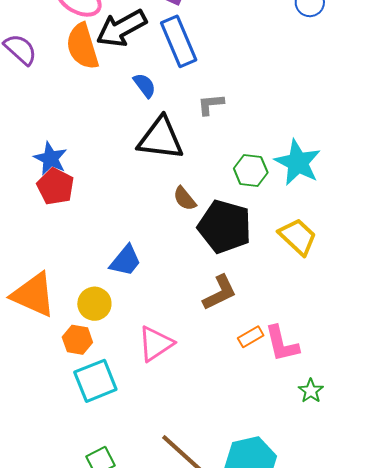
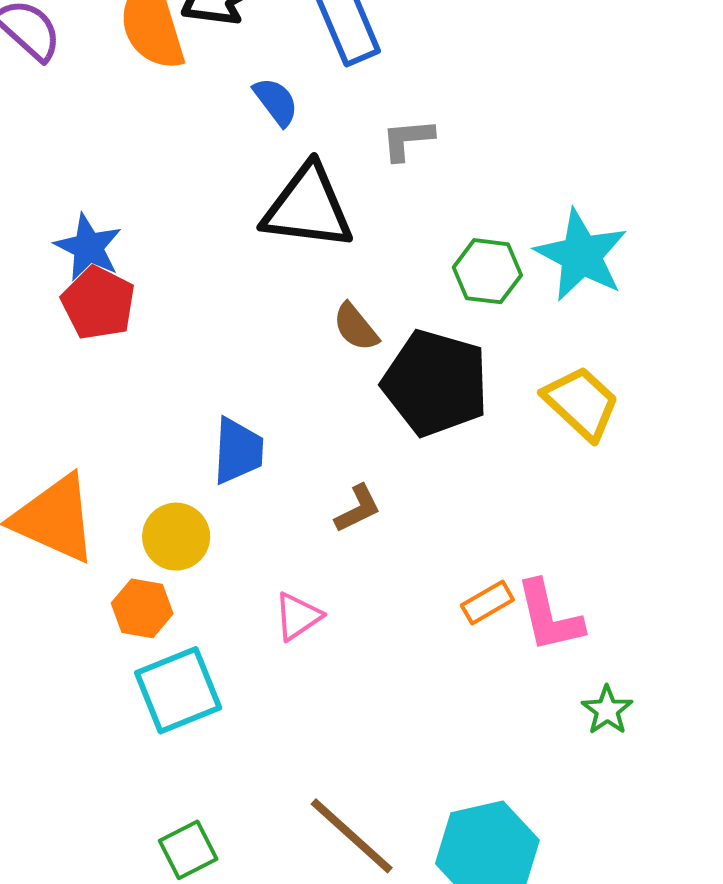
blue trapezoid: (126, 261) -> (238, 451), turned -36
brown L-shape: (220, 293) -> (358, 509), moved, size x0.7
pink triangle: (156, 344) -> (298, 616), size x0.7

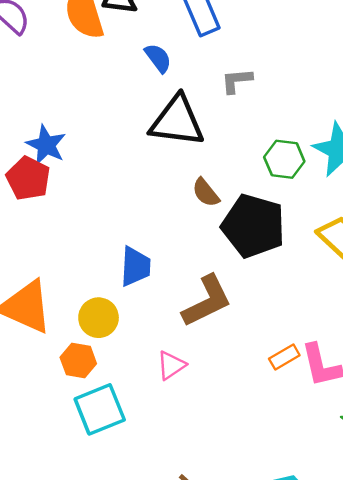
red pentagon: (98, 303) -> (28, 178), moved
brown L-shape: (358, 509) -> (207, 301), size x1.8

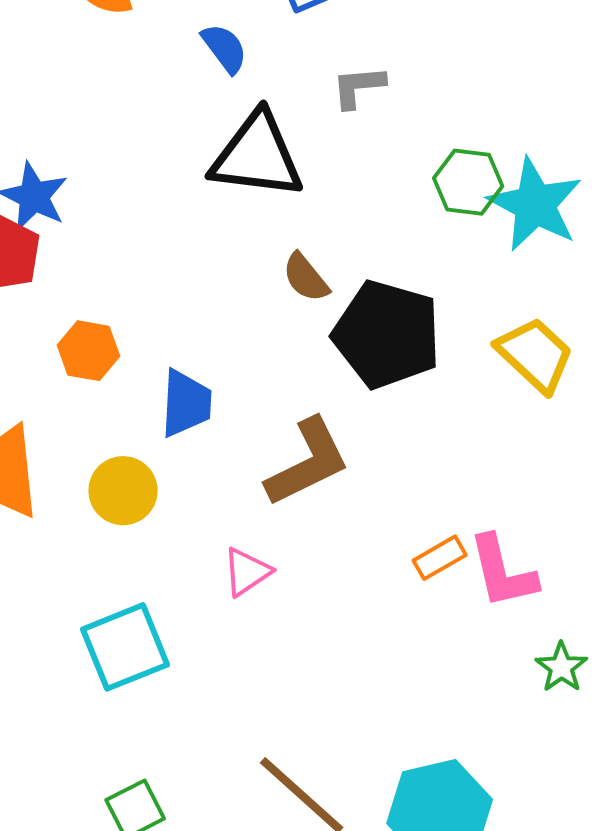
green hexagon: (284, 159) -> (468, 182), moved
orange hexagon: (78, 361) -> (89, 351), moved

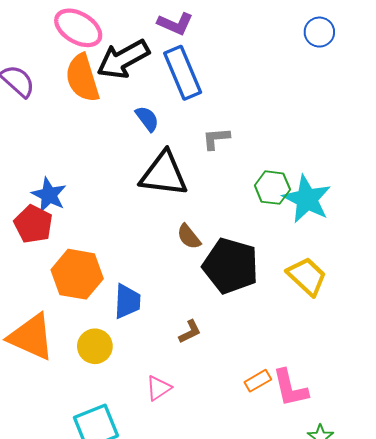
orange hexagon: (89, 351) -> (77, 274), size x1.6
brown L-shape: (308, 462) -> (190, 332), size x0.5

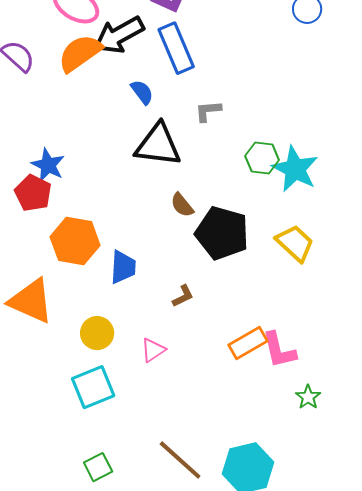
orange semicircle: (82, 78) -> (80, 53), turned 72
yellow circle: (95, 346) -> (97, 333), moved
orange rectangle: (258, 381) -> (248, 343), size x1.5

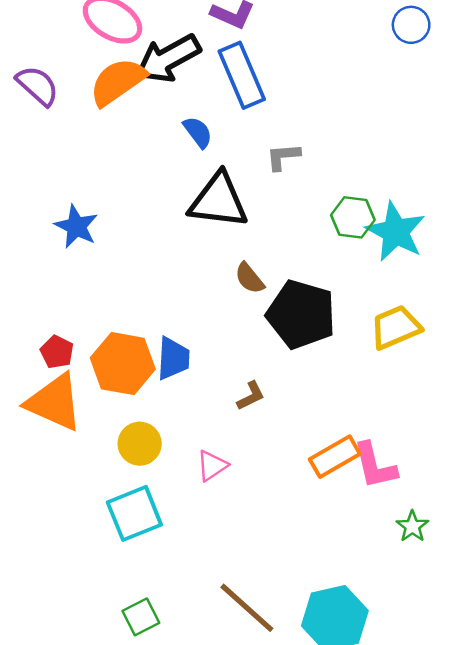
red pentagon: (33, 193) -> (57, 352), moved, size x0.7
orange hexagon: (75, 241) -> (123, 364), moved
yellow trapezoid: (295, 243) -> (396, 327), turned -66

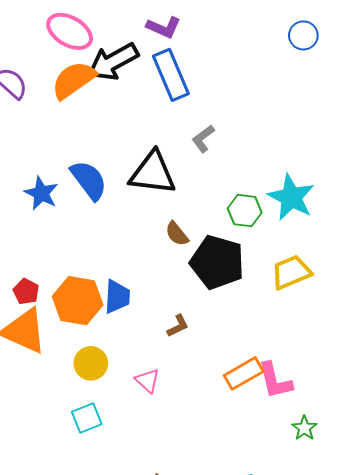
blue semicircle: (198, 132) -> (89, 180), moved, size x1.6
gray L-shape: (283, 157) -> (203, 139), turned -32
green hexagon: (353, 217) -> (245, 211), moved
pink triangle: (212, 466) -> (147, 381), turned -44
cyan square: (134, 513) -> (87, 418), size x0.7

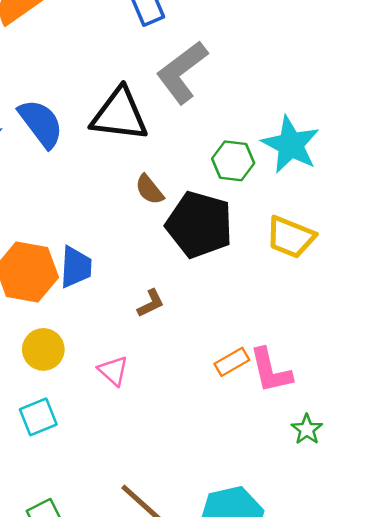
gray L-shape: (203, 139) -> (182, 72), size x1.8
yellow trapezoid: (291, 272) -> (291, 237), turned -135
orange rectangle: (244, 373) -> (232, 362), size x0.7

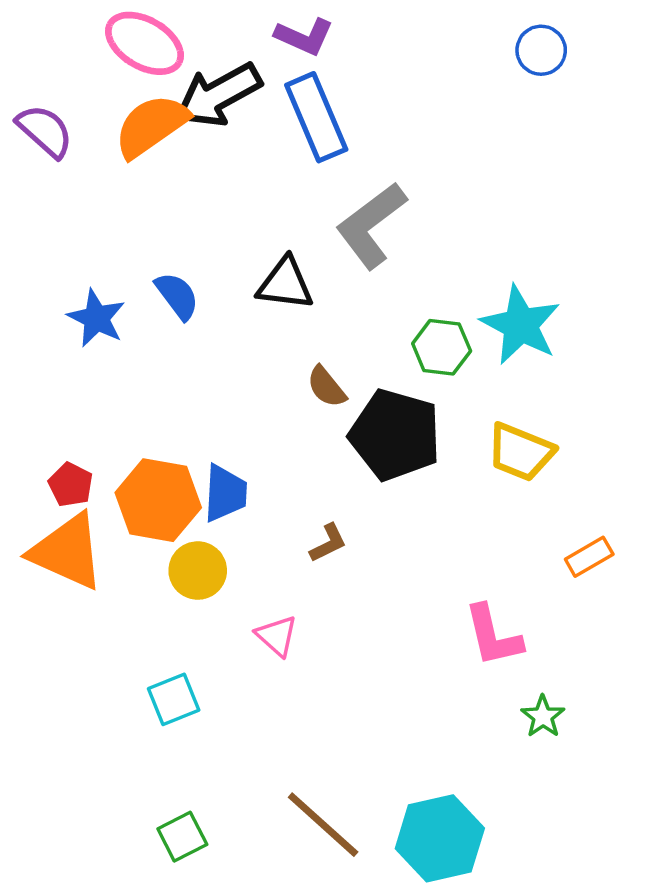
black triangle: (119, 115) -> (285, 284), size x0.7
blue semicircle: (41, 123) -> (177, 296), size x0.7
yellow circle: (43, 349) -> (198, 571), moved
orange rectangle: (232, 362) -> (589, 557), moved

